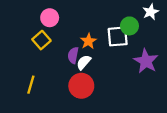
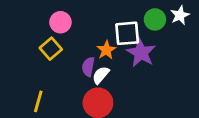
green circle: (129, 26) -> (155, 19), moved
white square: (118, 36) -> (127, 33), moved
purple star: (146, 61) -> (141, 53), moved

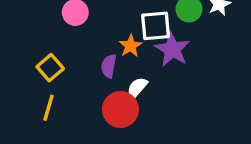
yellow square: (51, 49) -> (50, 68), moved
white semicircle: (101, 75) -> (137, 88), moved

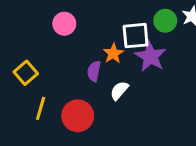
yellow square: (50, 68) -> (26, 73), moved
red circle: (120, 109) -> (78, 116), moved

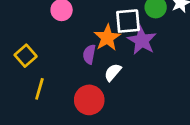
orange star: (113, 53) -> (107, 38), size x1.4
red circle: (78, 116) -> (89, 100), moved

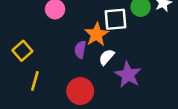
purple star: (142, 40) -> (128, 75), moved
white semicircle: (113, 72) -> (107, 57), moved

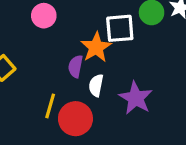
white semicircle: (107, 57) -> (96, 85), moved, turned -30
yellow line: (35, 81) -> (50, 106), moved

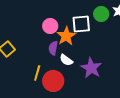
pink circle: (44, 16) -> (50, 26), moved
white semicircle: (96, 85) -> (66, 60), turned -64

